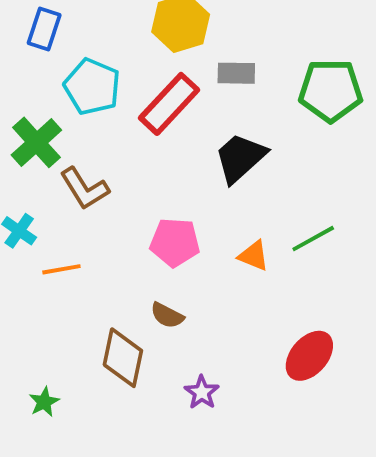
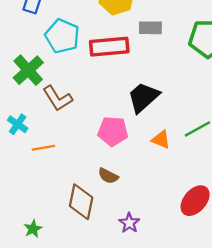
red rectangle: (169, 104) -> (109, 47), turned 42
black trapezoid: (240, 158) -> (143, 97), moved

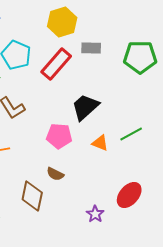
red rectangle: (109, 47) -> (56, 64), turned -44
purple star: (129, 223) -> (95, 214), moved

